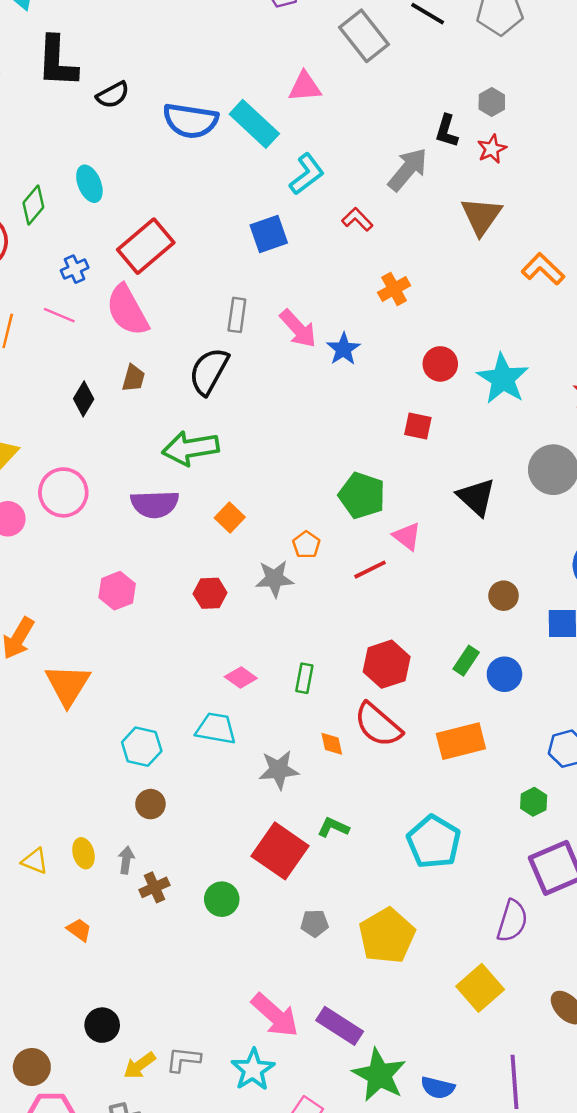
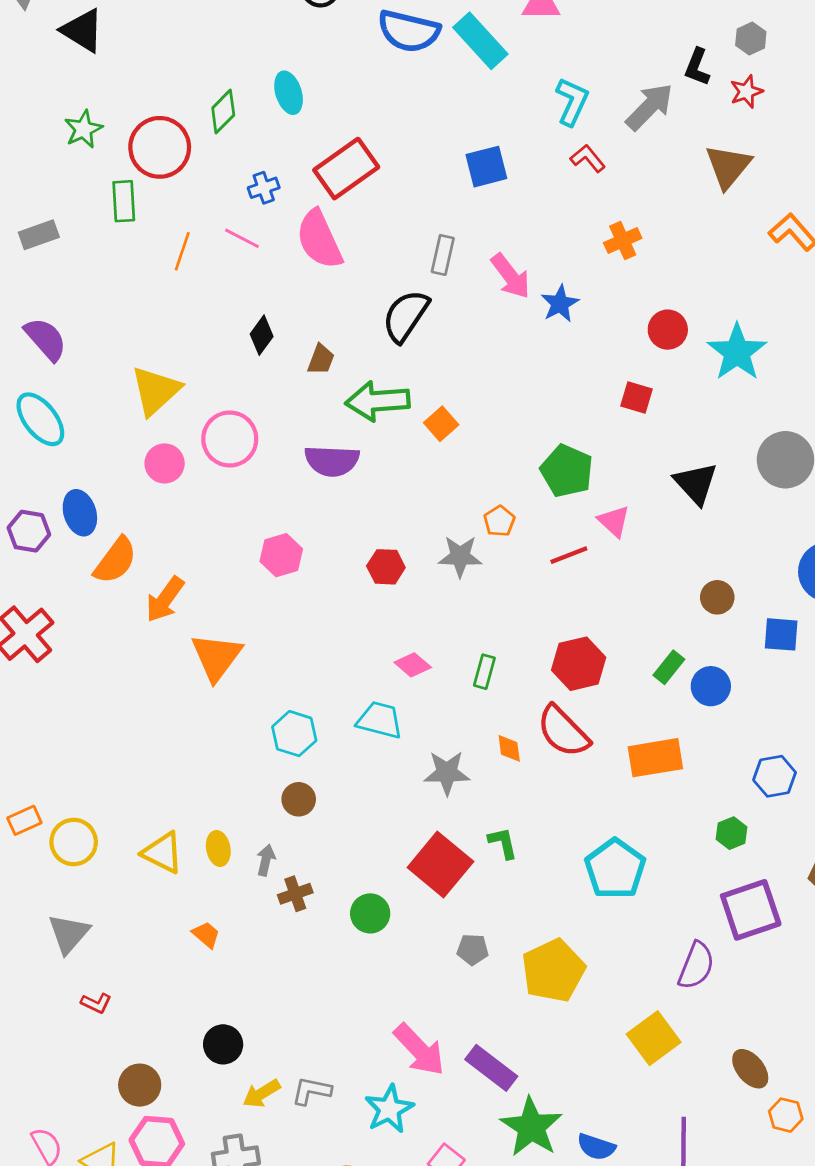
cyan L-shape: (307, 174) -> (572, 102), moved, turned -33
brown trapezoid: (133, 378) -> (321, 359), moved
orange square: (230, 518) -> (441, 424), moved
green L-shape: (333, 827) -> (503, 843), turned 48
yellow triangle: (35, 861) -> (163, 853), size x1.4

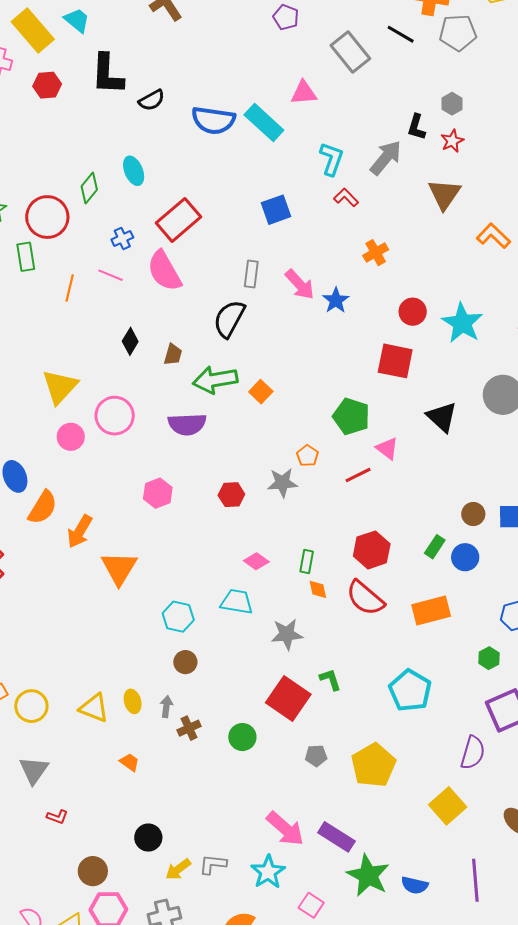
red square: (637, 398) -> (395, 361), size x1.6
brown circle: (717, 597) -> (473, 514), moved
orange diamond: (509, 748) -> (318, 589), moved

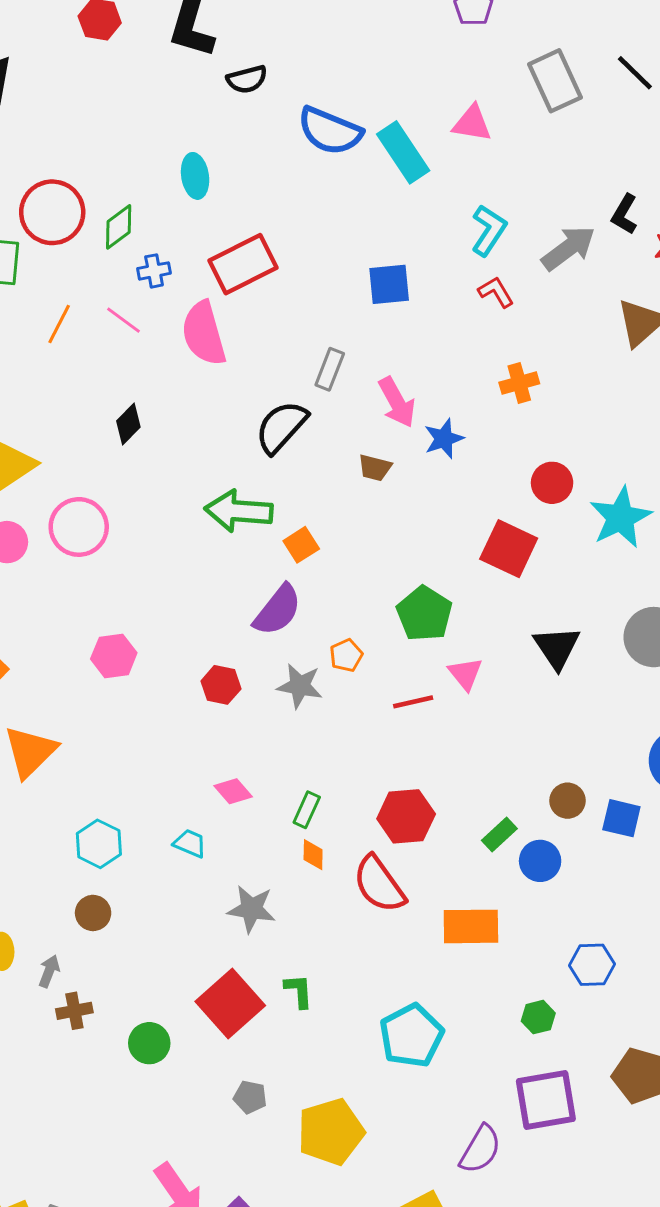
green diamond: (89, 188) -> (119, 227), moved
brown trapezoid: (173, 354) -> (375, 468), moved, turned 75
purple semicircle: (187, 424) -> (278, 610), moved, turned -63
cyan trapezoid: (237, 602) -> (190, 843), size x0.7

